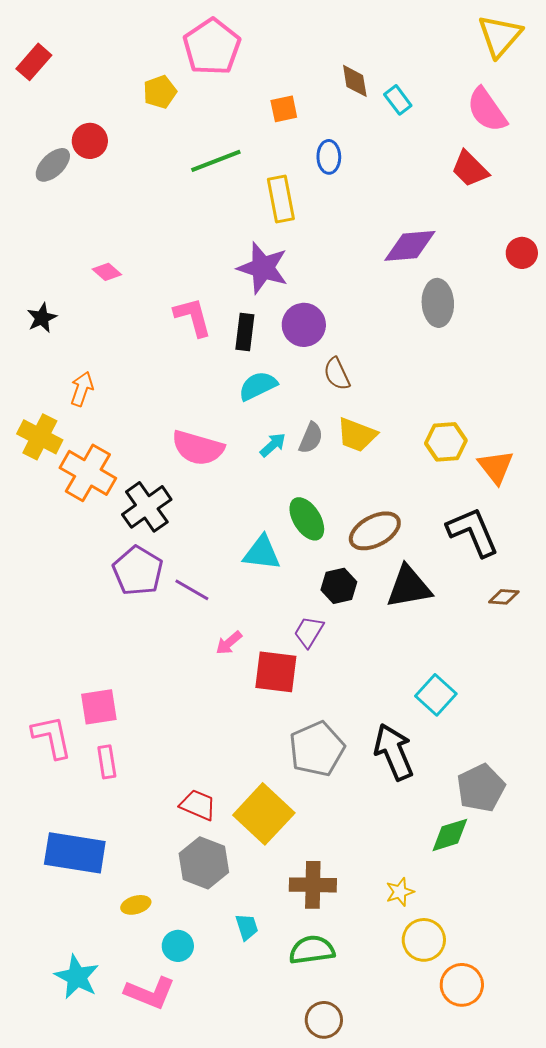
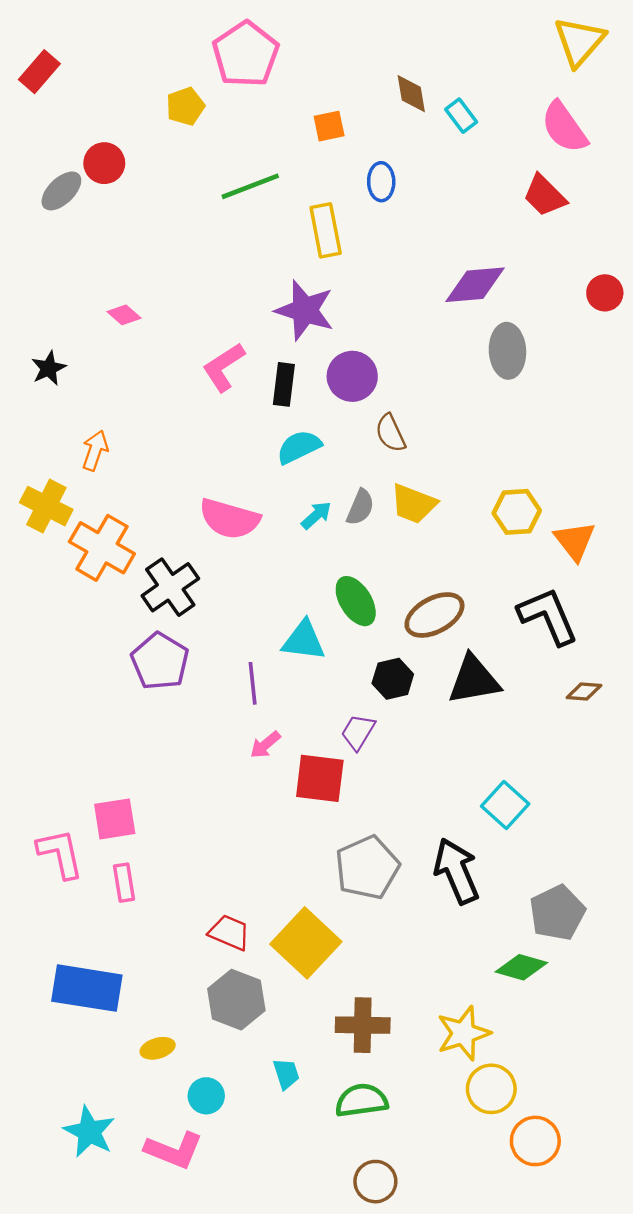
pink L-shape: (193, 317) -> (224, 367), turned -108
purple line: (192, 590) -> (253, 683), moved, turned 54
green diamond: (450, 835) -> (521, 967), turned 33
yellow star: (400, 892) -> (463, 1033), size x1.6

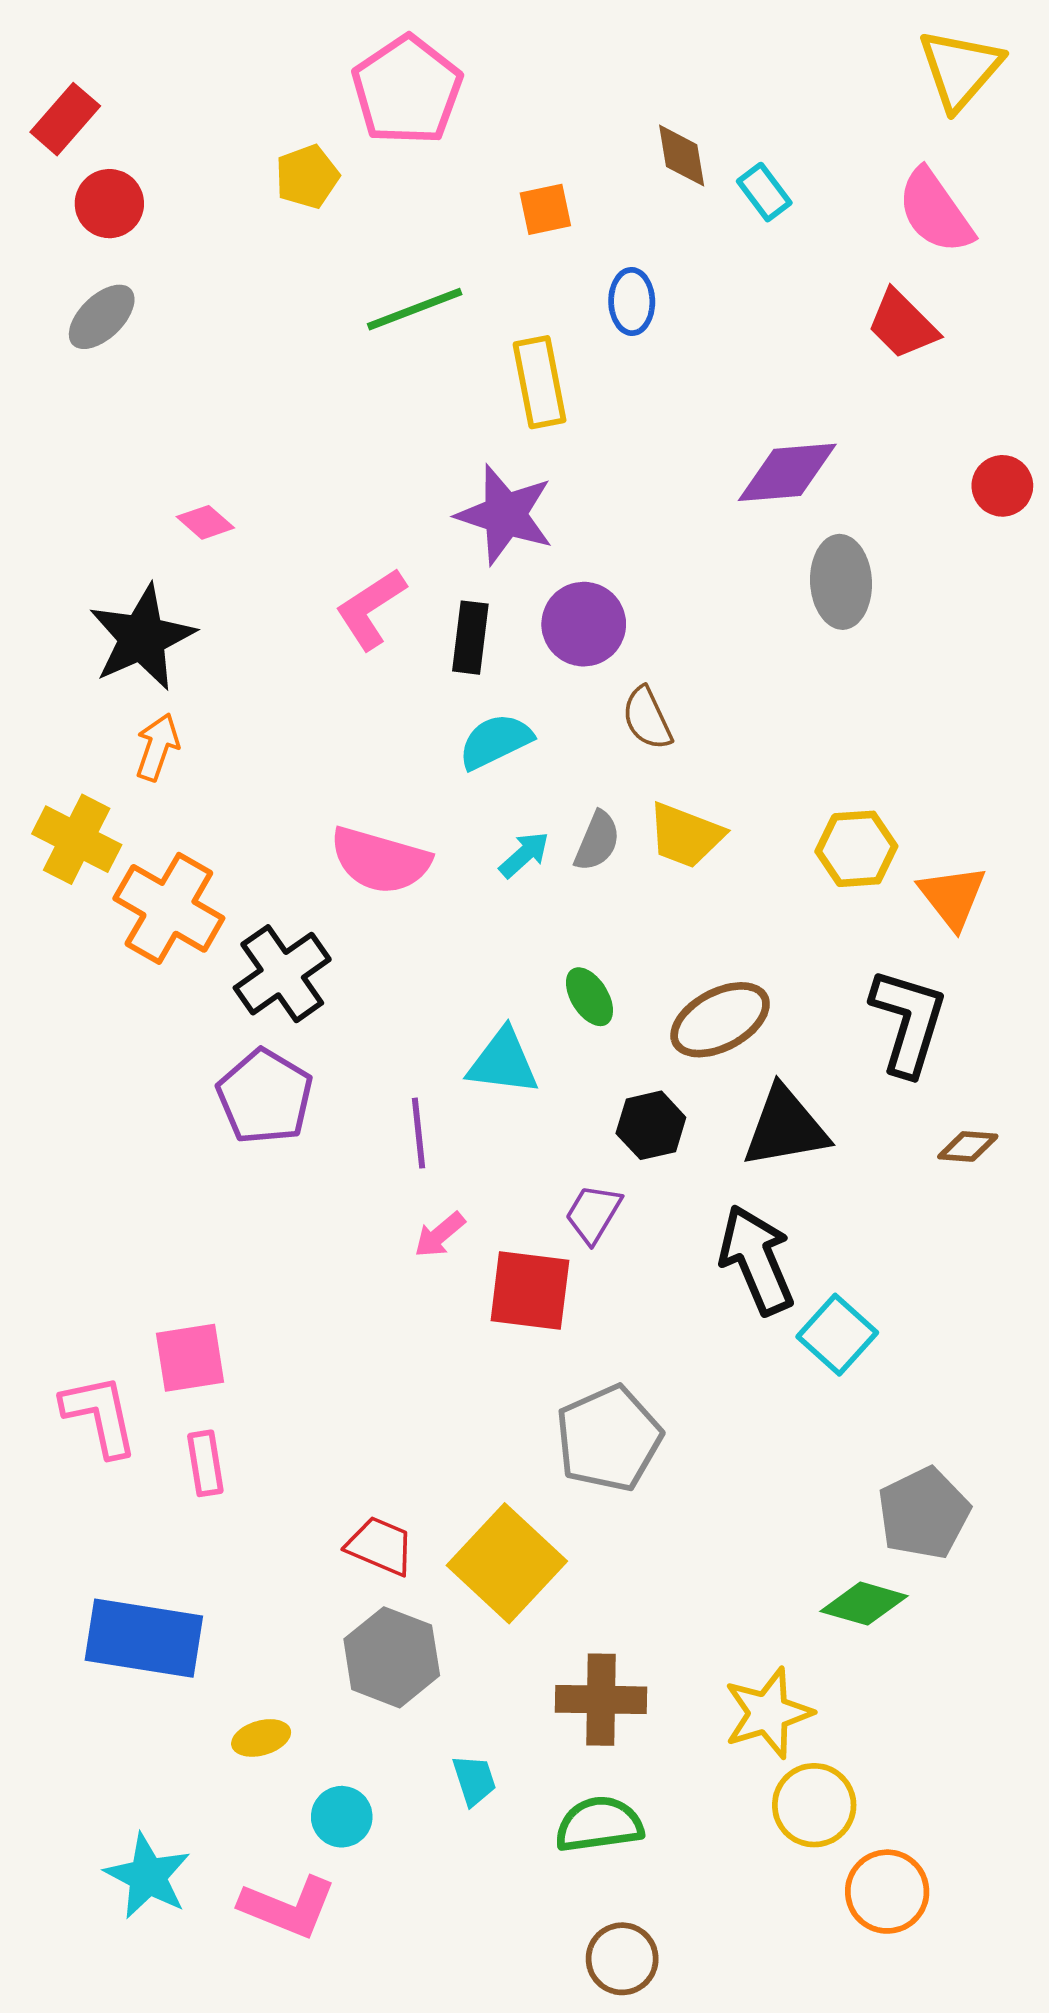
red circle: (104, 163) -> (109, 204), moved
black star: (49, 368) -> (142, 638), moved, size x1.8
green ellipse: (356, 601) -> (589, 997), size x0.7
black L-shape: (548, 616) -> (908, 1022), turned 40
black arrow: (456, 871) -> (757, 1260), moved

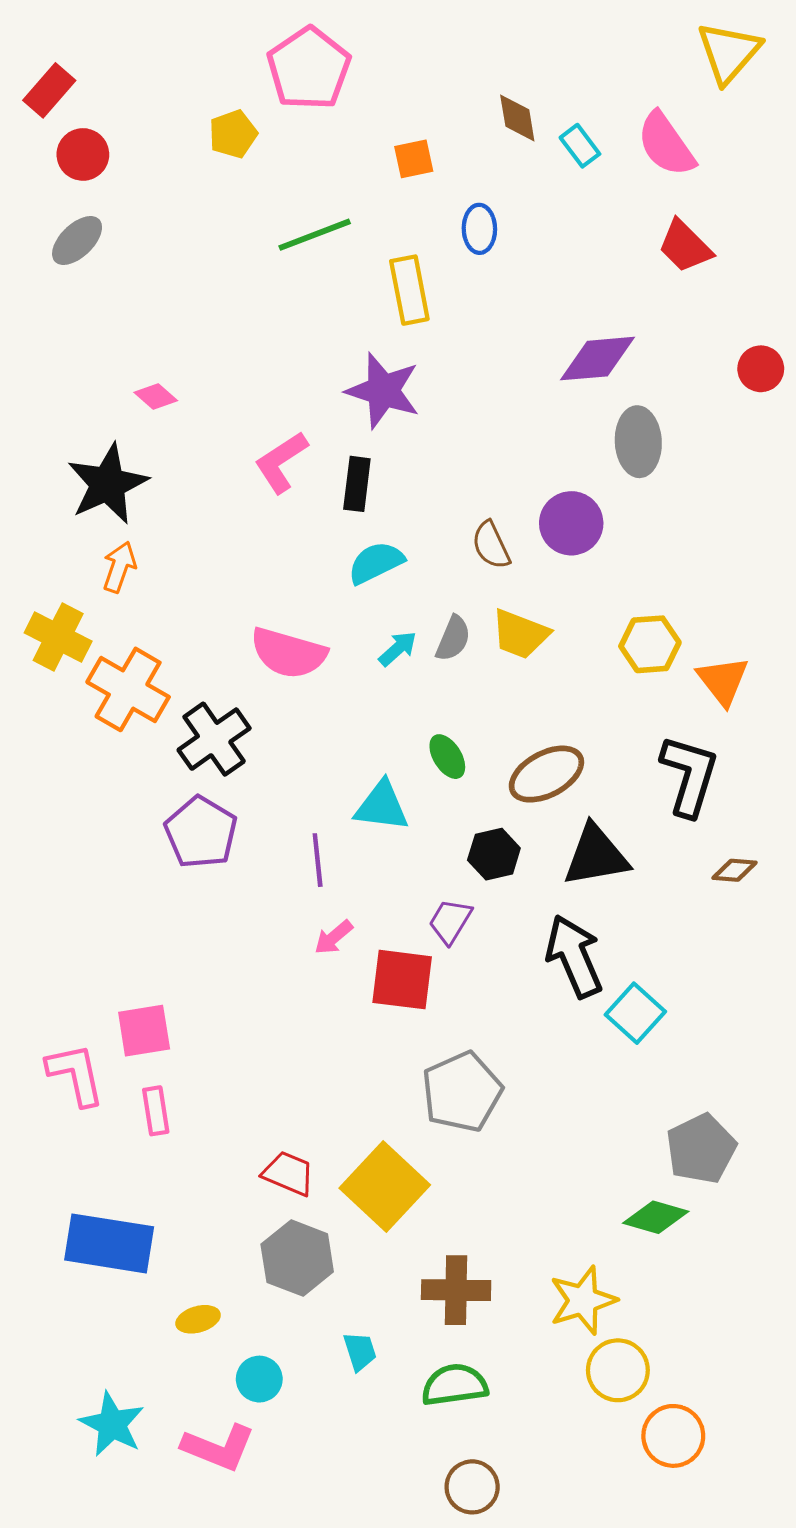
pink semicircle: (935, 211) -> (666, 144), moved
purple circle: (584, 624) -> (571, 523), moved

